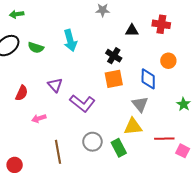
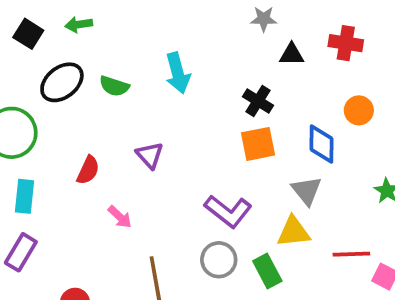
gray star: (103, 10) -> (264, 19), moved
purple L-shape: (82, 103) -> (228, 211), moved
pink arrow: (39, 118) -> (120, 217), turned -120

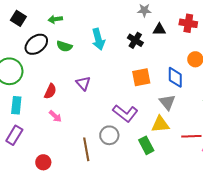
green arrow: (79, 24) -> (55, 19), moved
black cross: (258, 101) -> (135, 40), moved
pink arrow: (120, 217) -> (55, 116), moved
gray circle: (219, 260) -> (109, 135), moved

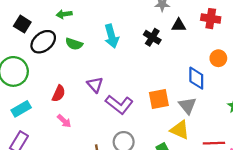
black square: (18, 18) -> (22, 24), moved
orange square: (141, 77) -> (159, 99), moved
cyan rectangle: (16, 105) -> (21, 109), turned 54
purple L-shape: (125, 113) -> (119, 105), moved
yellow triangle: (160, 124) -> (180, 130), turned 30

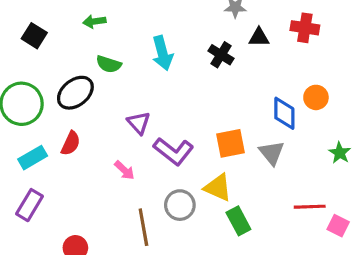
black ellipse: (43, 42) -> (75, 93), moved
orange circle: (218, 58) -> (316, 97), moved
red semicircle: (59, 93) -> (71, 143), moved
pink arrow: (64, 121) -> (124, 170), moved
yellow triangle: (180, 130) -> (218, 188), moved

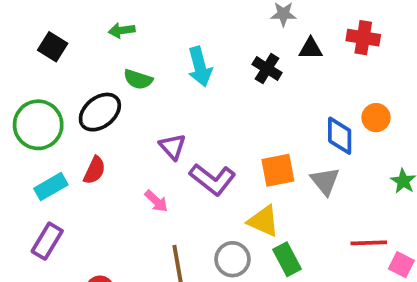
gray circle: (180, 205) -> (232, 259), moved

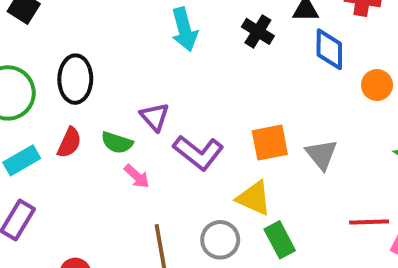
green semicircle: (138, 79) -> (117, 143), moved
black ellipse: (100, 112) -> (75, 79), turned -51
blue diamond: (340, 136) -> (329, 49), moved

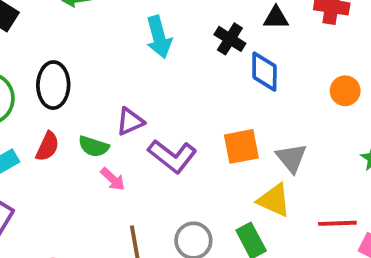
blue diamond: (329, 49) -> (264, 72), moved
purple triangle: (155, 117) -> (130, 122), turned 48
yellow triangle: (254, 198) -> (274, 200), moved

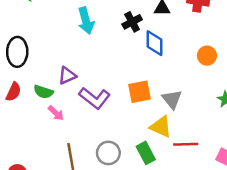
black cross: (230, 39) -> (132, 22), turned 30
red line: (337, 223) -> (186, 144), moved

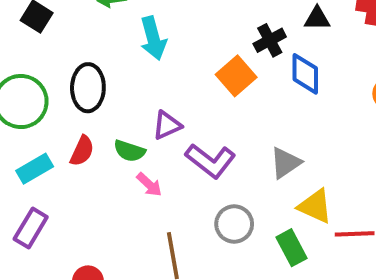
cyan arrow: (86, 21) -> (153, 38), moved
orange square: (140, 92) -> (236, 76), moved, turned -30
gray triangle: (172, 99) -> (286, 163), moved, turned 35
gray circle: (108, 153) -> (234, 224), moved

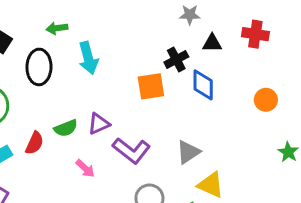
orange square: (236, 76) -> (151, 86), turned 32
black ellipse: (88, 88) -> (39, 67), moved
green semicircle: (129, 151) -> (66, 128), moved, turned -40

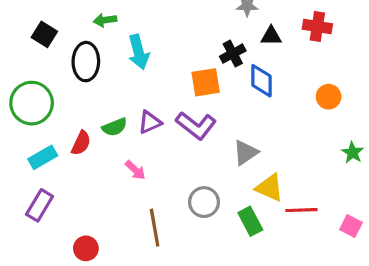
purple L-shape: (132, 151) -> (196, 125), moved

